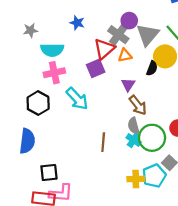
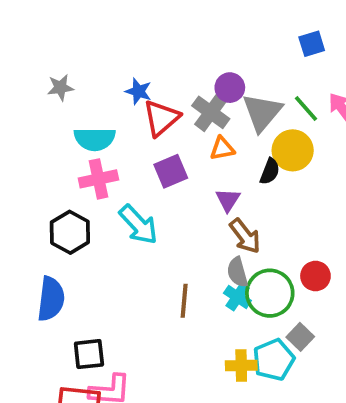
gray star: (30, 30) -> (60, 88), moved
red triangle: (104, 49) -> (161, 118), moved

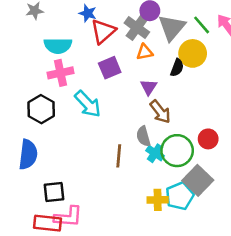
gray semicircle: (237, 272) -> (143, 136), moved
gray square: (300, 337) -> (198, 180), size x1.6

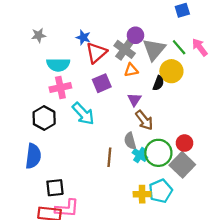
gray square: (198, 180) -> (182, 165), moved

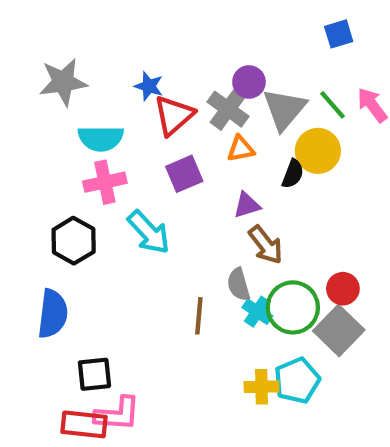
gray star: (39, 35) -> (63, 82), size x1.6
purple triangle: (134, 99) -> (247, 205), turned 40

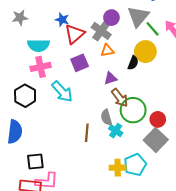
gray star: (63, 82) -> (20, 18), size x0.7
gray triangle: (284, 109) -> (138, 17), moved
green circle: (293, 307) -> (133, 110), moved

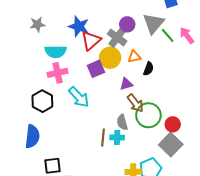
blue star: (62, 20) -> (79, 26), size x1.5
orange triangle: (107, 50) -> (134, 57), moved
yellow circle: (145, 52) -> (110, 58), moved
cyan cross: (116, 131) -> (117, 137), moved, turned -32

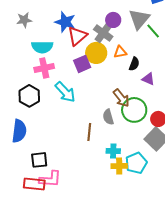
purple triangle: (126, 84) -> (148, 79), moved, turned 40
cyan cross: (117, 137) -> (113, 151), moved

